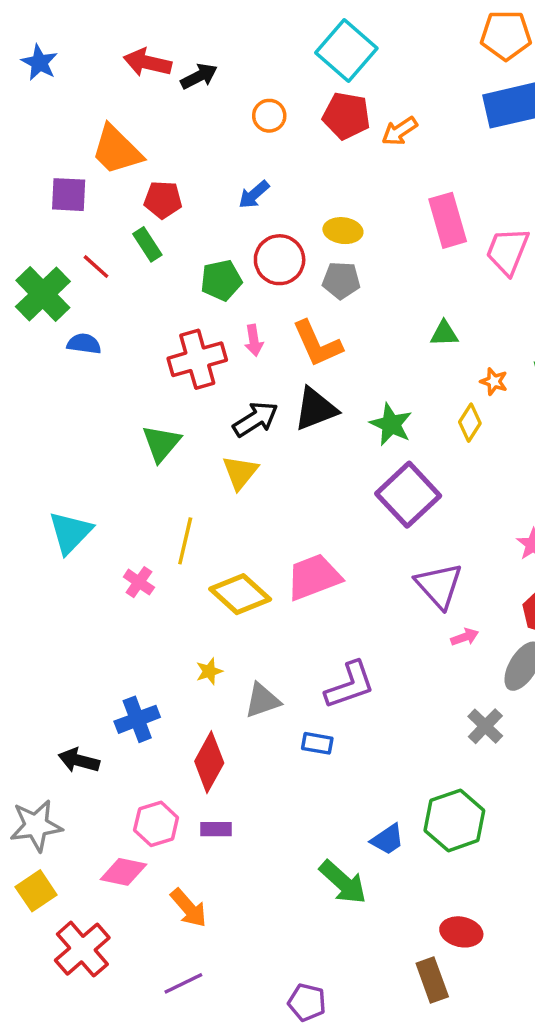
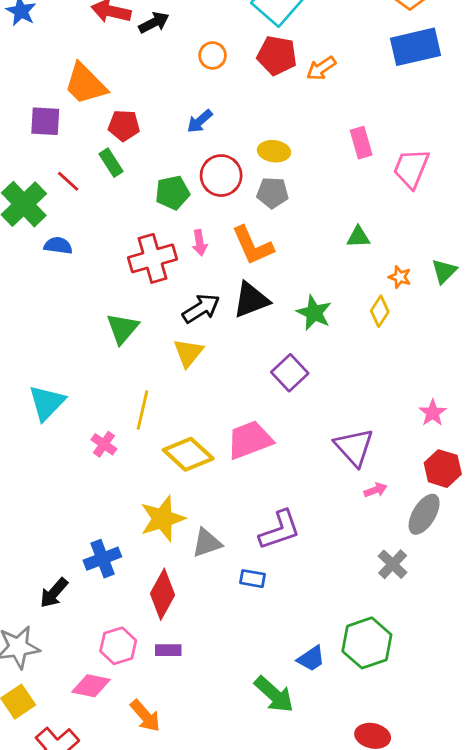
pink rectangle: (448, 220) -> (361, 143), size x0.7
purple square: (408, 495) -> (290, 373), moved, size x0.7
yellow star: (209, 671) -> (162, 519), size x2.0
black arrow: (79, 760) -> (54, 593), turned -64

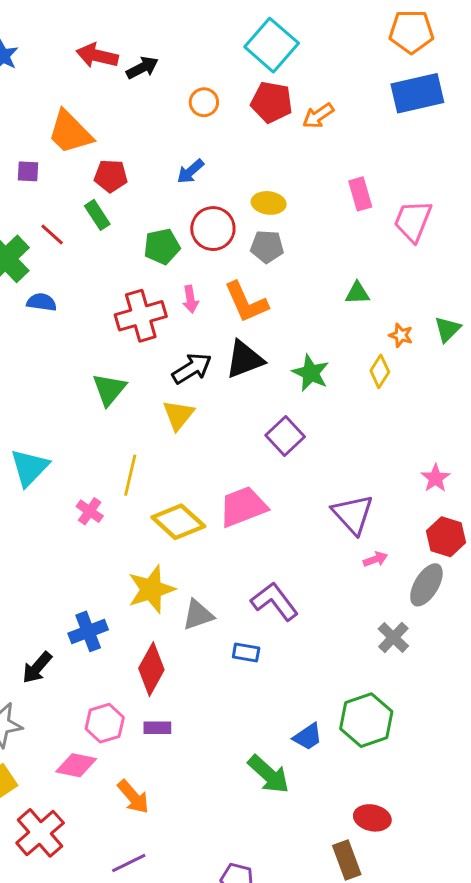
purple square: (45, 121) -> (28, 171), size x0.7
purple L-shape: (280, 530) -> (275, 601), turned -108

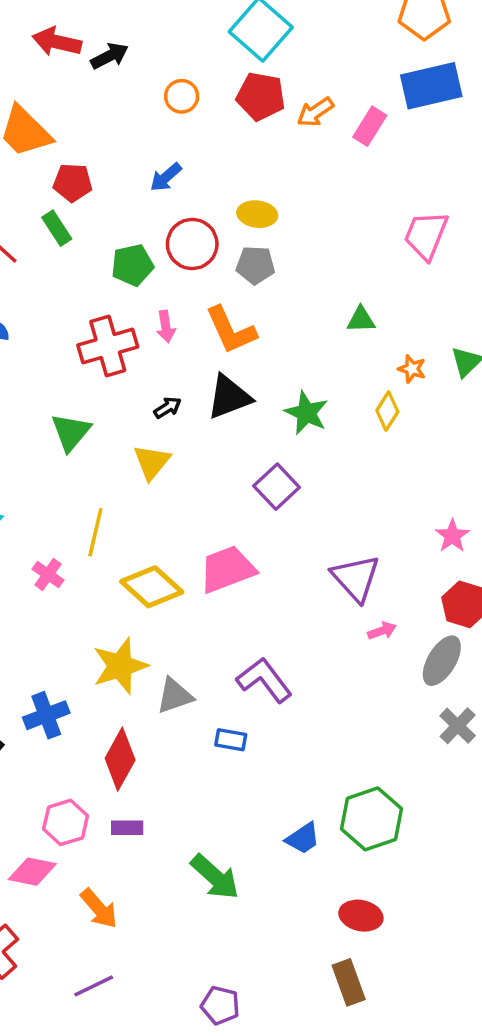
pink rectangle: (360, 194) -> (370, 126), moved, turned 48
black arrow: (192, 368) -> (168, 408), size x0.6
gray cross: (393, 637) -> (458, 726), moved
green arrow: (269, 774) -> (215, 877), moved
red ellipse: (372, 818) -> (361, 916), moved

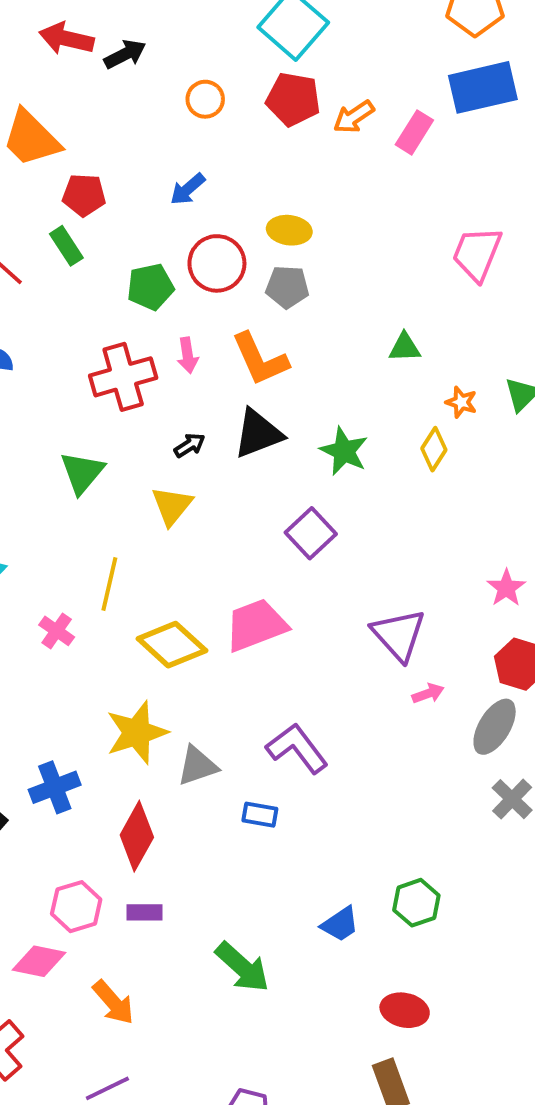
green hexagon: (371, 819) -> (416, 903), size x0.7

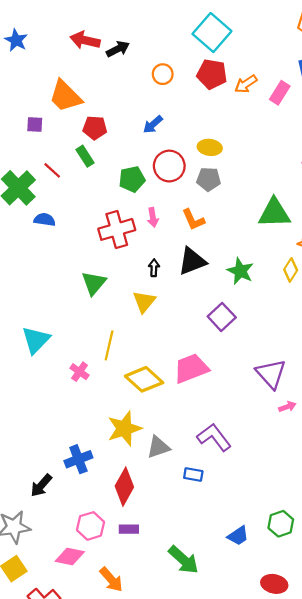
green triangle: (405, 347) -> (274, 213), size x1.8
orange L-shape: (260, 359) -> (193, 220), size x0.7
black arrow: (190, 445) -> (154, 268), turned -56

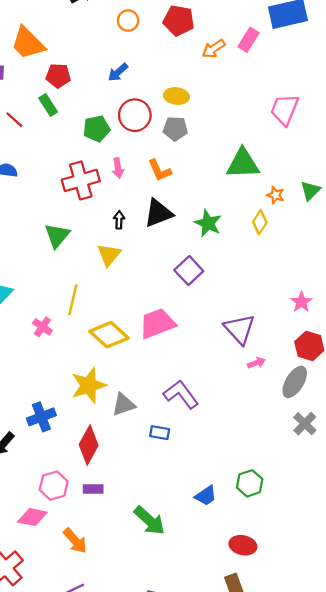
orange arrow: (246, 84) -> (214, 49), moved

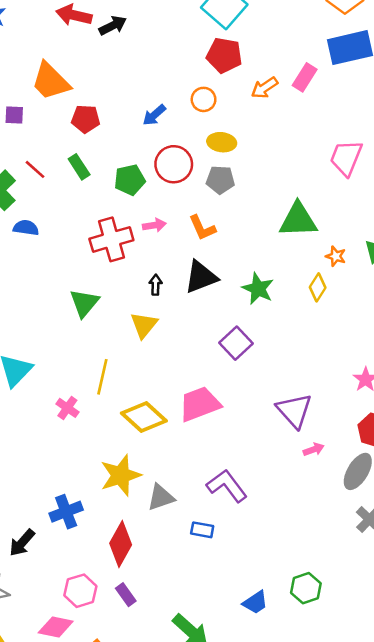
orange circle: (128, 21) -> (204, 99), moved
green rectangle: (48, 105) -> (79, 167), moved
pink arrow: (118, 168) -> (154, 225), turned -90
purple rectangle: (93, 489) -> (126, 595), turned 54

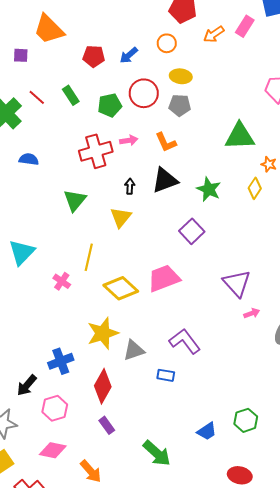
red pentagon: (86, 119) -> (94, 56), moved
blue semicircle: (26, 228) -> (29, 159), moved
pink hexagon: (80, 591) -> (55, 408), moved

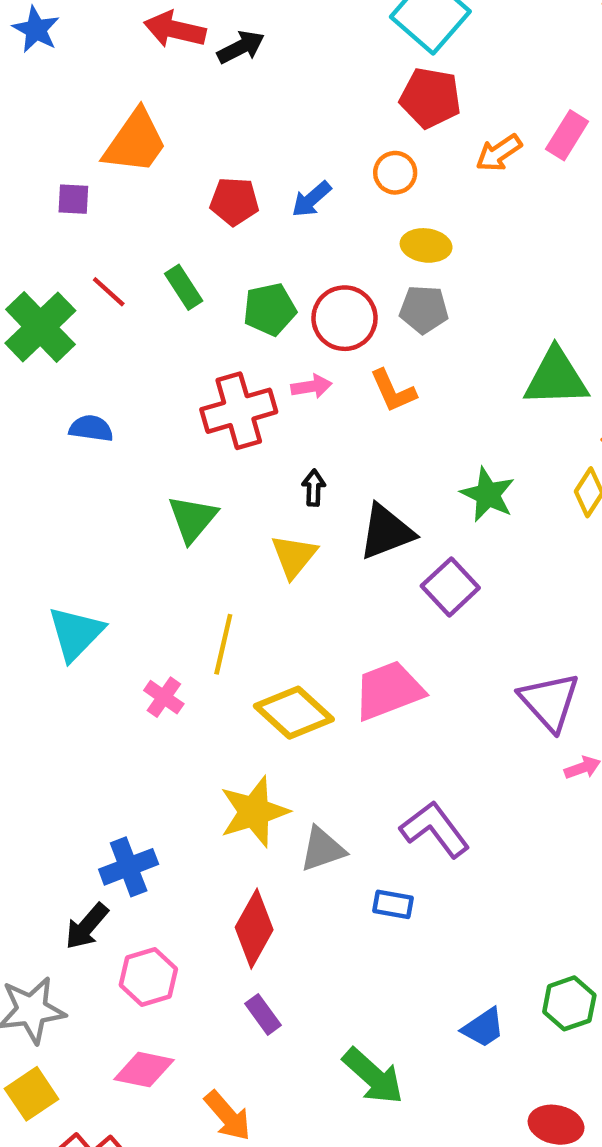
orange trapezoid: (49, 29) -> (135, 142), turned -100
red circle: (144, 93) -> (344, 318), moved
black triangle: (165, 180) -> (386, 532), moved
blue cross: (61, 361) -> (129, 867), moved

